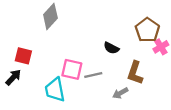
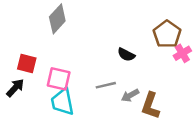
pink square: (72, 69) -> (59, 79), moved
brown L-shape: (135, 73) -> (150, 106), moved
gray arrow: (120, 93) -> (130, 95), moved

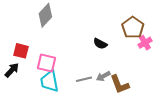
gray line: (106, 85) -> (84, 79), moved
brown L-shape: (150, 106) -> (120, 84), turned -40

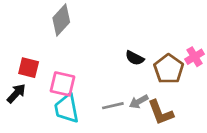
brown pentagon: (133, 27) -> (169, 69), moved

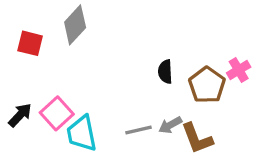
black semicircle: (135, 58) -> (165, 72), turned 60
red square: (29, 68) -> (30, 43), moved
pink square: (63, 84) -> (57, 113), moved, turned 35

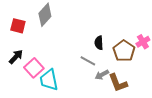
black arrow: (20, 115) -> (16, 57), moved
gray line: (139, 130) -> (88, 61), moved, turned 42

